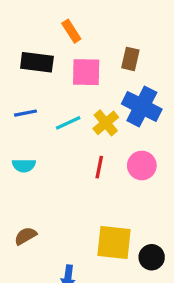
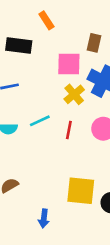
pink square: (86, 72) -> (69, 64), moved
cyan line: (68, 123) -> (40, 121), moved

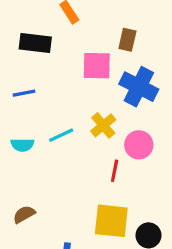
yellow cross: (74, 94) -> (103, 125), moved
red line: (69, 130) -> (115, 171), moved

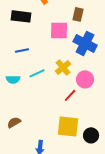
blue line: (24, 93) -> (22, 50), moved
red line: (115, 171) -> (70, 95), turned 32

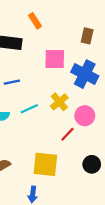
brown rectangle: (78, 14) -> (87, 36), moved
yellow square: (68, 126) -> (45, 164), moved
black circle: (91, 135) -> (92, 164), moved

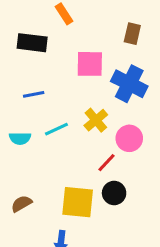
black circle: (92, 164) -> (114, 193), moved

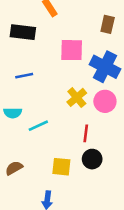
cyan line: (56, 129) -> (38, 126), moved
pink circle: (129, 138) -> (105, 101), moved
red line: (106, 163) -> (86, 133), turned -36
yellow square: (78, 202) -> (61, 167), size x0.7

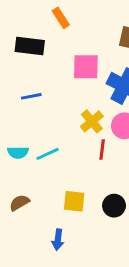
cyan semicircle: (13, 113) -> (18, 152), moved
red line: (86, 133) -> (102, 149), moved
black circle: (92, 159) -> (114, 206), moved

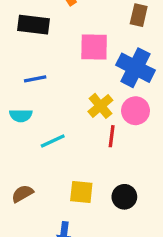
cyan semicircle: (18, 152) -> (21, 116), moved

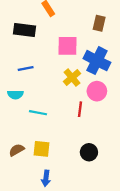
yellow cross: (100, 106) -> (72, 78), moved
cyan line: (53, 141) -> (38, 113), turned 36
yellow square: (81, 192) -> (41, 149), moved

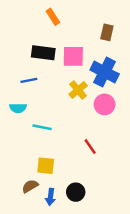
black rectangle: (24, 30) -> (43, 53), moved
red line: (80, 109) -> (90, 146), moved, turned -42
brown semicircle: (17, 150) -> (30, 186), moved
black circle: (89, 152) -> (76, 192), moved

